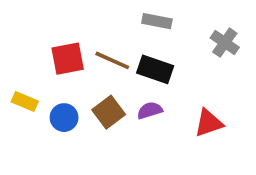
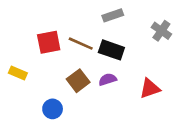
gray rectangle: (157, 21) -> (113, 15), turned -30
blue circle: (64, 118) -> (53, 109), moved

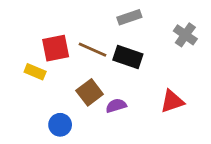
yellow rectangle: (18, 73) -> (35, 72), moved
purple semicircle: (108, 79) -> (116, 106), moved

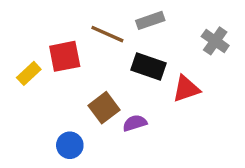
brown line: (93, 50) -> (107, 34), moved
yellow rectangle: (35, 72) -> (29, 73), moved, turned -66
red triangle: (172, 101) -> (186, 89), moved

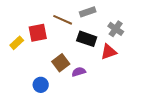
gray cross: (215, 41) -> (116, 29), moved

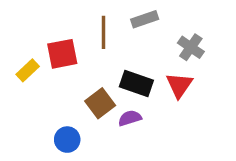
brown line: (63, 20) -> (103, 32), turned 66
black rectangle: (87, 39) -> (136, 83), moved
red triangle: (109, 52) -> (179, 85), turned -36

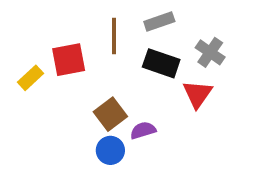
black rectangle: (136, 83) -> (161, 63), moved
blue circle: (67, 140) -> (110, 150), moved

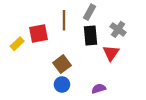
gray rectangle: (159, 22) -> (89, 12), turned -42
black rectangle: (161, 63) -> (91, 36), turned 66
purple semicircle: (143, 130) -> (99, 89), moved

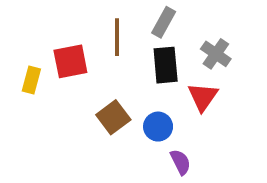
yellow rectangle: (17, 44) -> (31, 80), turned -32
blue circle: (62, 84) -> (158, 127), moved
purple semicircle: (99, 89) -> (180, 162), turned 80

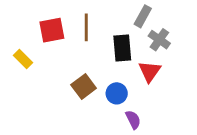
gray rectangle: (164, 22) -> (143, 16), moved
red square: (70, 61) -> (52, 30), moved
yellow rectangle: (31, 80) -> (23, 59), turned -60

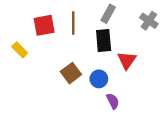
gray rectangle: (143, 16) -> (108, 14), moved
gray cross: (159, 40) -> (149, 21), moved

